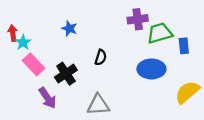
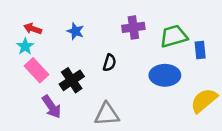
purple cross: (138, 19) -> (133, 27), moved
red arrow: (13, 33) -> (33, 29), moved, turned -63

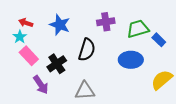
blue star: (75, 31) -> (60, 25), size x1.5
blue rectangle: (200, 50) -> (159, 40), turned -40
black semicircle: (109, 63) -> (87, 50), size x1.6

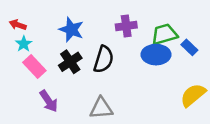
red arrow: (26, 23) -> (18, 25), moved
blue ellipse: (131, 60) -> (156, 55), moved
black cross: (57, 64) -> (70, 62), moved

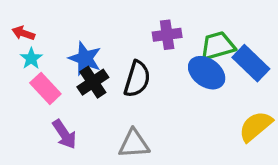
blue star: (71, 30) -> (85, 58), moved
blue rectangle: (189, 47) -> (251, 63), size x1.6
blue ellipse: (156, 55) -> (207, 73), turned 36

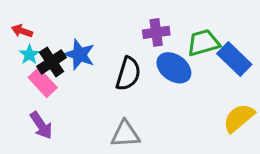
blue ellipse: (207, 73) -> (174, 68), moved
black cross: (93, 82) -> (52, 62), moved
purple arrow: (64, 134) -> (41, 125), moved

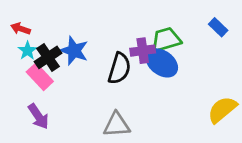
purple cross: (156, 32) -> (143, 51), moved
green trapezoid: (203, 43) -> (166, 40), moved
blue rectangle: (234, 59) -> (218, 27), moved, size x0.6

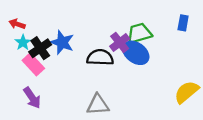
blue rectangle: (218, 27) -> (183, 23), turned 56
purple cross: (143, 51) -> (120, 42), turned -30
black semicircle: (119, 68) -> (100, 57), turned -105

